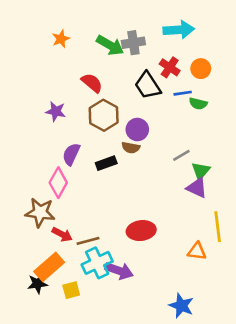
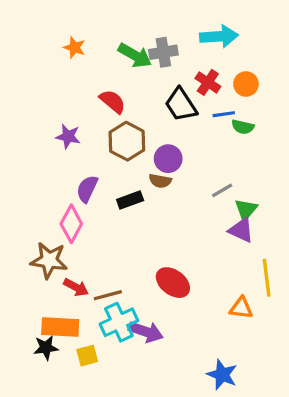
orange star: (61, 39) -> (74, 47), turned -30
red ellipse: (141, 231) -> (173, 283), turned 44
orange rectangle: (49, 267) -> (60, 327), turned 44

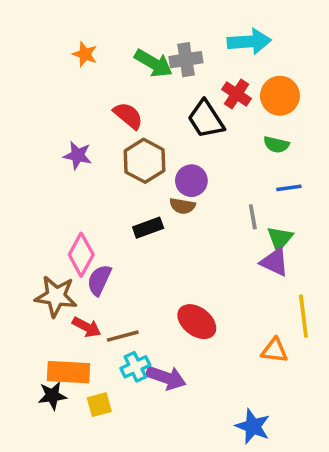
orange circle: (246, 84) -> (280, 96), size x1.4
blue line: (224, 114) -> (289, 188), moved
purple semicircle: (87, 189) -> (99, 280), moved
gray line: (222, 190) -> (253, 217), turned -70
cyan cross: (119, 322) -> (135, 367), size x0.7

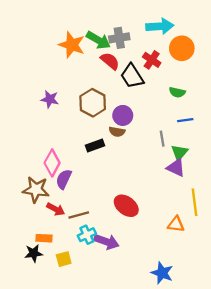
orange star: (85, 54) -> (72, 45), moved, size x1.6
orange circle: (280, 96) -> (182, 48), moved
red semicircle: (128, 116) -> (110, 61), moved
orange rectangle: (69, 372) -> (44, 238), size x0.6

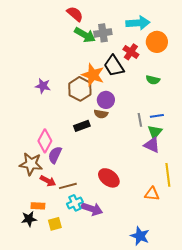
orange star: (72, 45) -> (93, 75), moved
red semicircle: (110, 61) -> (75, 14), moved
blue line: (185, 120) -> (157, 116), moved

